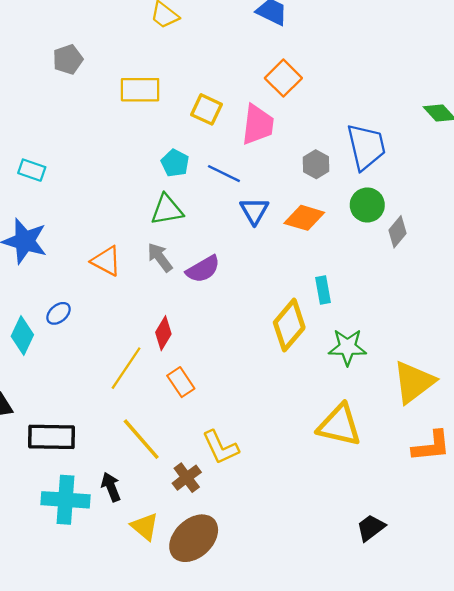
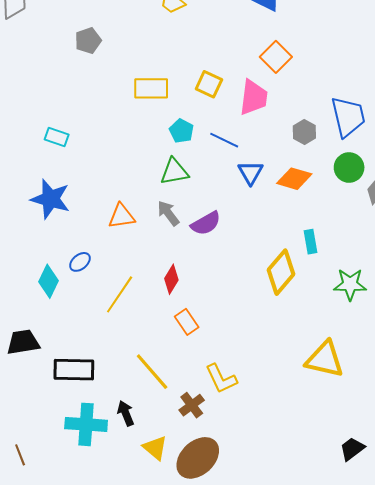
yellow rectangle: (140, 90) -> (151, 88), moved
orange triangle: (106, 261) -> (122, 216), turned -36
green star: (347, 347) -> (350, 284), moved
yellow line: (126, 368) -> (120, 294), moved

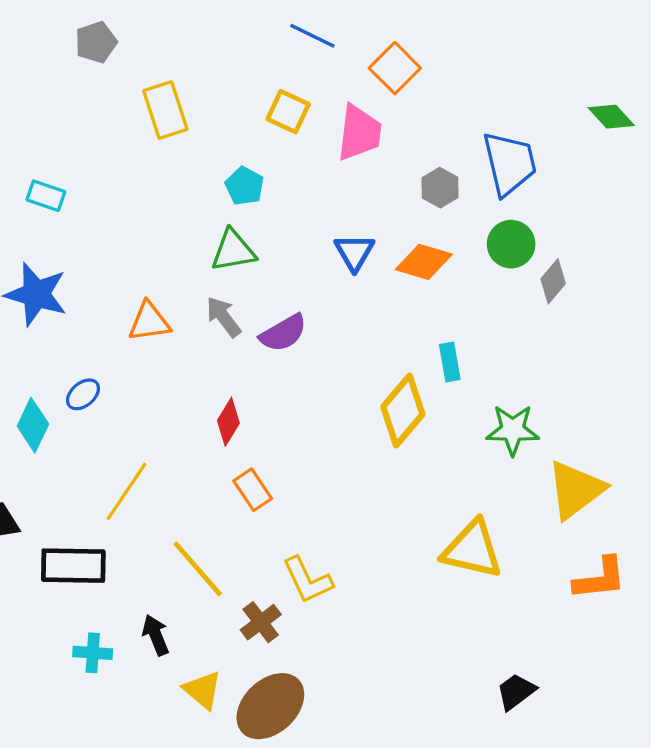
yellow rectangle: (151, 88) -> (165, 110), moved, turned 72
blue line: (224, 140) -> (312, 36), moved
yellow line: (120, 294) -> (127, 491), moved
cyan cross: (86, 424) -> (93, 653), size x0.6

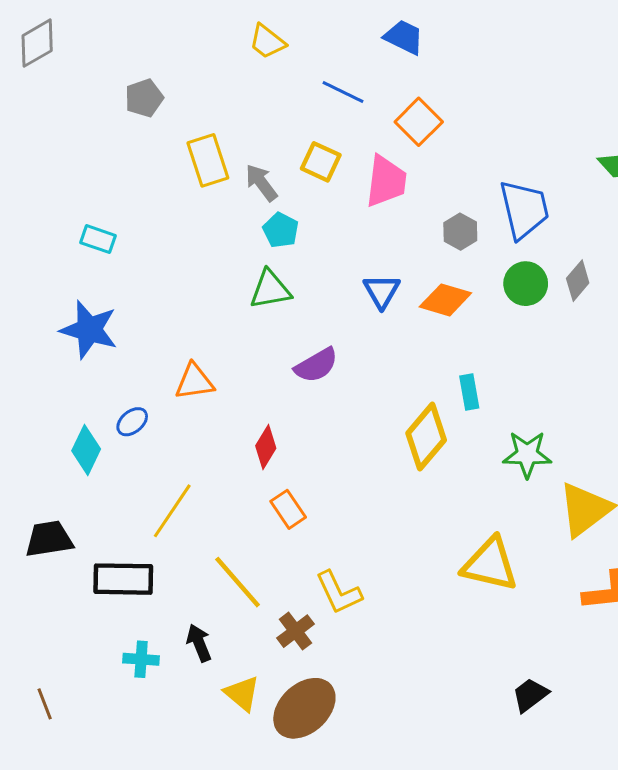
gray diamond: (553, 281) -> (578, 281), moved
gray arrow: (224, 317) -> (261, 183), moved
orange triangle: (149, 322) -> (195, 382), moved

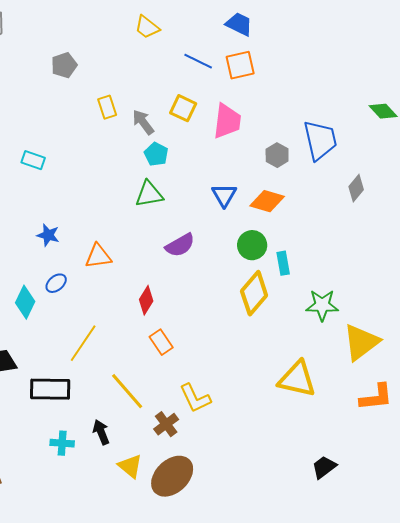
orange square: (419, 122) -> (240, 65), moved, turned 32
yellow rectangle: (208, 160) -> (107, 107), size x0.7
green circle: (526, 284) -> (252, 245), moved
blue star: (89, 330) -> (48, 235), moved, size x0.6

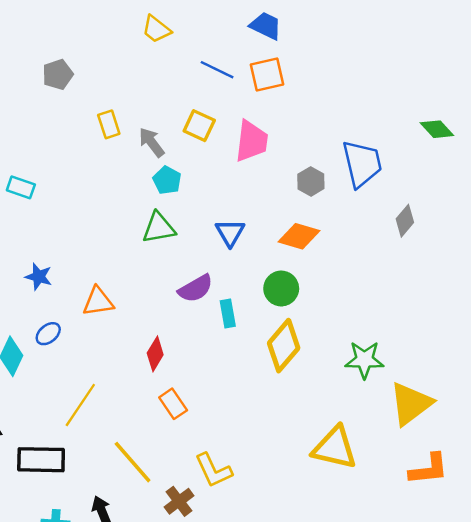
blue triangle: (224, 195) -> (230, 233), moved
cyan rectangle: (283, 263) -> (228, 313), moved

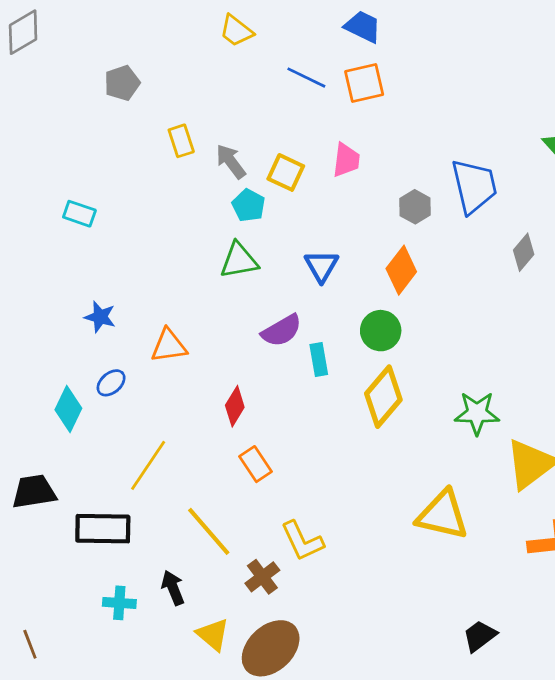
yellow square: (199, 126) -> (286, 172), moved
pink trapezoid: (251, 141) -> (346, 160), size x0.7
orange diamond: (299, 236) -> (401, 270), turned -69

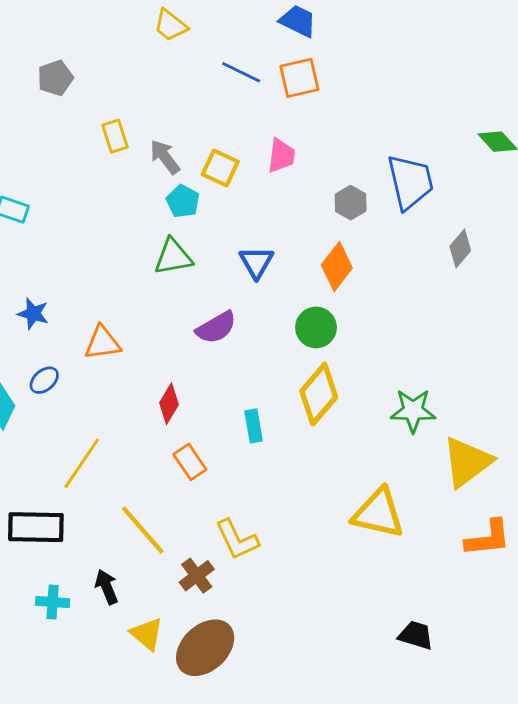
cyan rectangle: (319, 359) -> (254, 426), moved
black trapezoid: (480, 636) -> (416, 635), turned 54

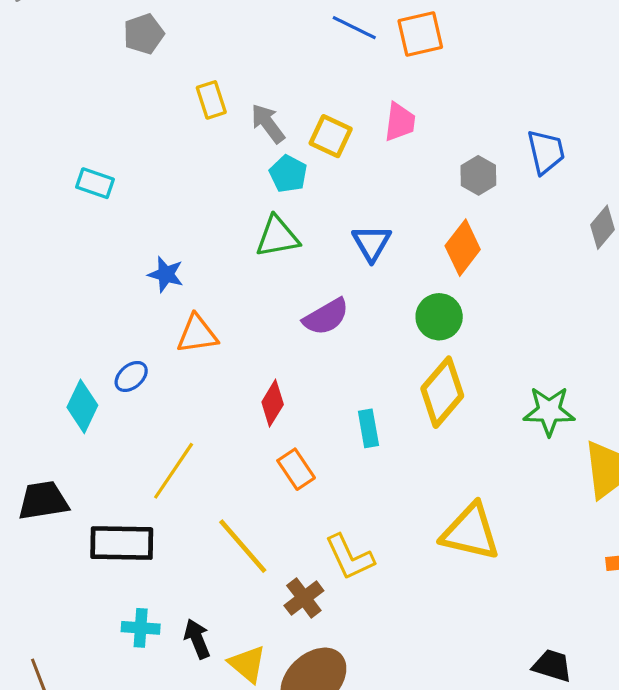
blue trapezoid: (410, 182) -> (546, 152), size x0.7
blue star: (33, 314) -> (166, 274), moved
yellow triangle: (378, 513) -> (471, 532), moved
black arrow: (107, 587) -> (197, 639), moved

